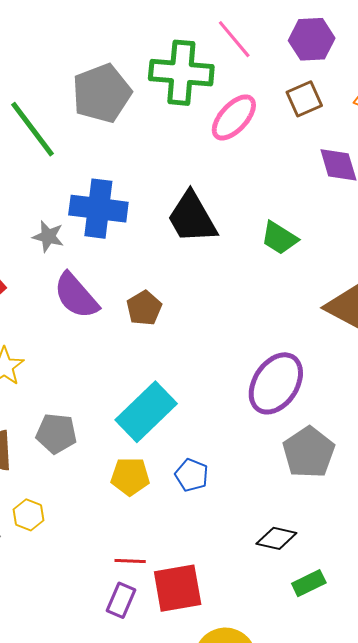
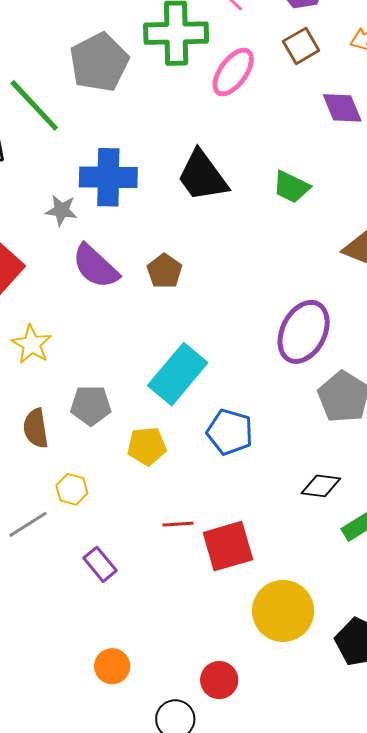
blue pentagon: (192, 475) -> (230, 432), size x1.4
yellow pentagon: (130, 476) -> (147, 446), moved
purple rectangle: (121, 600) -> (100, 564), moved, turned -56

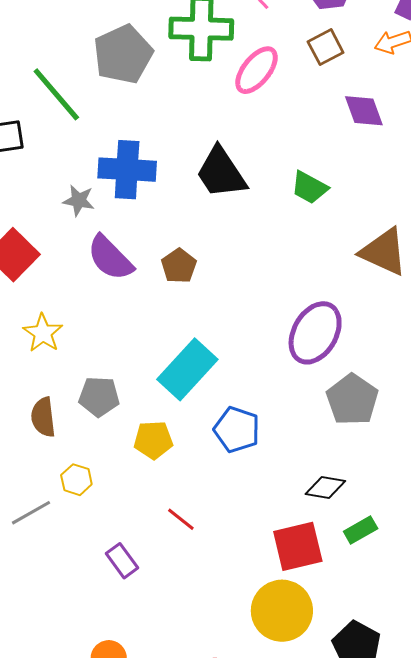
red line: (178, 524) -> (181, 519), turned 40
red square: (228, 546) -> (298, 546), moved
purple rectangle: (100, 564) -> (122, 561), moved

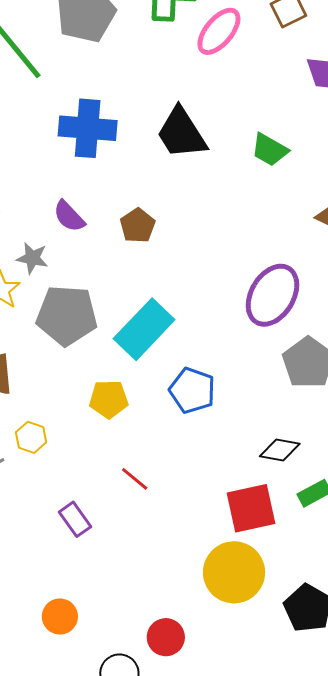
gray star: (79, 200) -> (32, 258), moved
purple semicircle: (110, 258) -> (69, 216), size x0.7
gray pentagon: (99, 397) -> (67, 315), moved, size x1.5

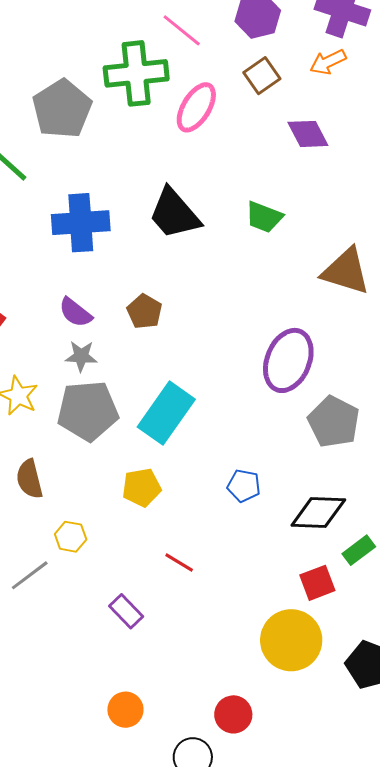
gray star: (32, 258) -> (81, 356), moved
blue pentagon: (192, 390) -> (244, 486), moved, size x0.7
black diamond: (280, 450) -> (318, 512), size x1.4
red square: (251, 508) -> (317, 583), moved, size x0.7

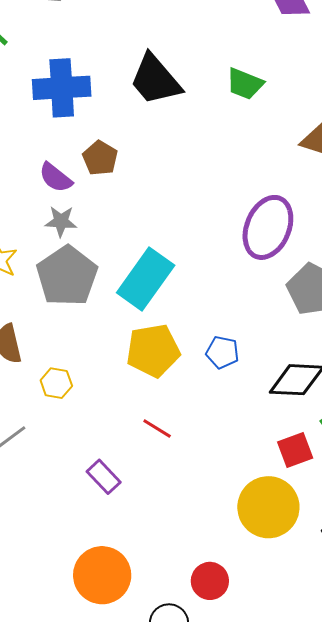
brown pentagon: (145, 312) -> (100, 158), moved
gray pentagon: (88, 411) -> (67, 276), turned -30
yellow pentagon: (142, 487) -> (153, 351), moved, size x1.4
yellow hexagon: (71, 537) -> (56, 383), moved
orange circle: (125, 710) -> (102, 575), size x1.6

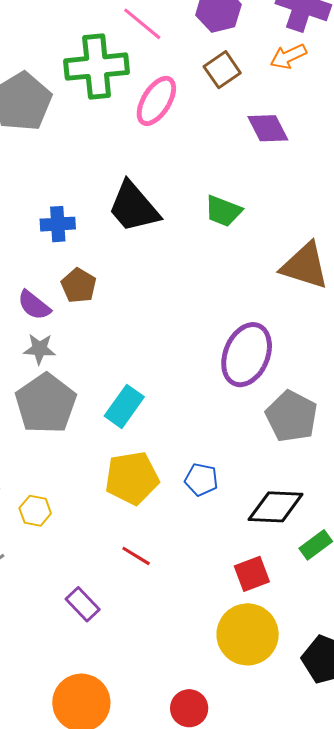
blue cross: (62, 88) -> (58, 224), moved, size x0.6
cyan rectangle: (146, 279) -> (124, 406), size x0.7
red square: (295, 450) -> (252, 574), moved

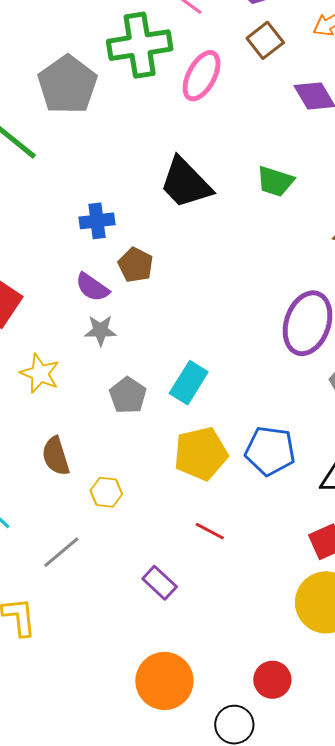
blue cross: (58, 224) -> (97, 221), moved
gray pentagon: (46, 404) -> (128, 395), moved, size x0.6
blue pentagon: (201, 480) -> (270, 451), size x1.5

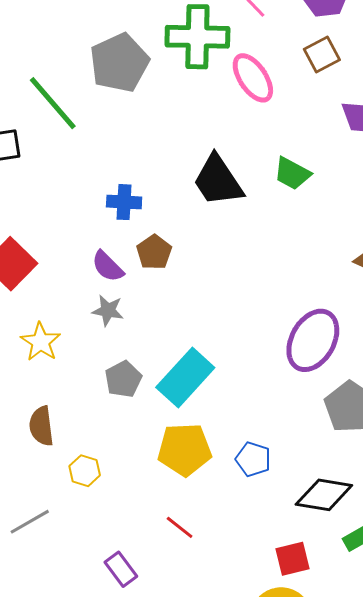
pink ellipse: (202, 76) -> (253, 78), turned -72
green trapezoid: (275, 181) -> (292, 173), moved
cyan rectangle: (189, 383) -> (185, 378), size x1.4
blue pentagon: (270, 451) -> (253, 459), size x0.7

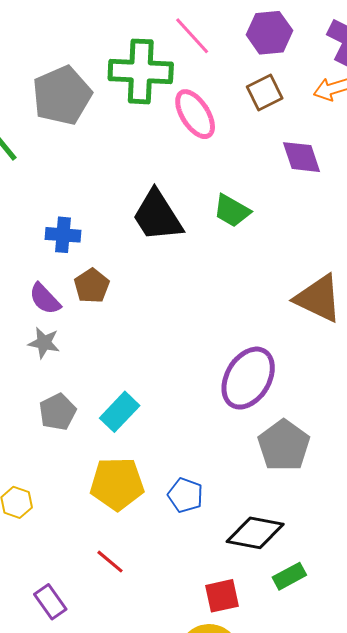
cyan rectangle: (185, 378) -> (120, 412), size x0.7

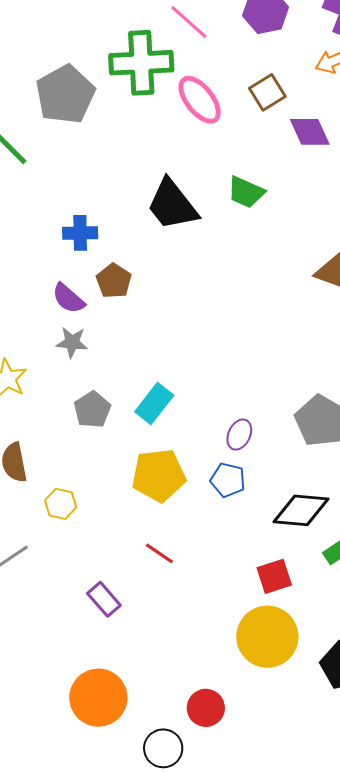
brown square: (265, 93) -> (267, 92), moved
purple ellipse: (248, 378) -> (239, 435), moved, size x0.5

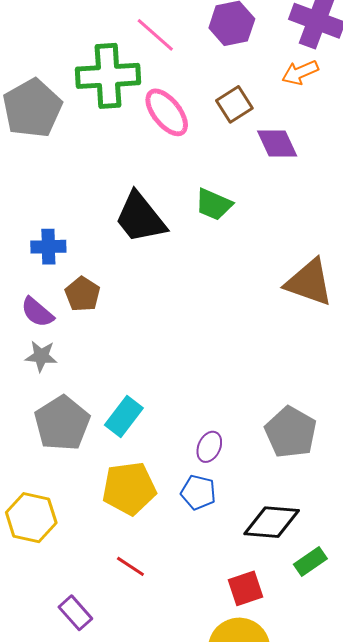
gray pentagon: (92, 410) -> (62, 423), size x1.5
yellow hexagon: (61, 504) -> (31, 518), size x1.6

